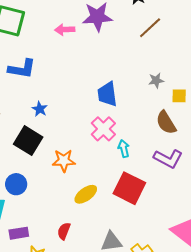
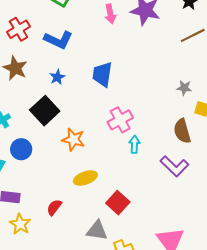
pink arrow: (65, 30) -> (110, 14), turned -114
blue trapezoid: (107, 94) -> (102, 74), moved
blue star: (40, 109) -> (57, 77), moved
red square: (129, 188) -> (118, 203), moved, size x0.7

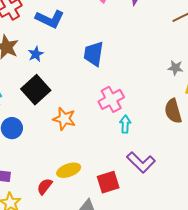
blue star: (57, 77) -> (36, 54), moved
purple L-shape: (174, 166) -> (141, 162), moved
yellow ellipse: (85, 178) -> (69, 170), moved
red square: (118, 203) -> (108, 182), turned 30

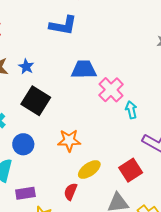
blue L-shape: (50, 19) -> (63, 25), moved
blue trapezoid: (94, 54) -> (84, 70), moved, turned 96
orange star: (64, 119) -> (69, 140), moved

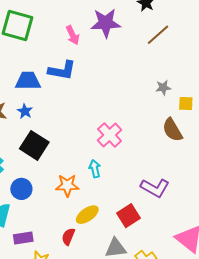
blue trapezoid: (84, 70) -> (28, 81), moved
cyan arrow: (131, 110) -> (95, 169), moved

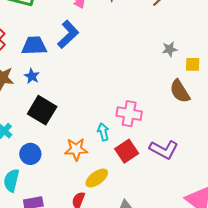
blue L-shape: (62, 70) -> (68, 34), turned -52
pink cross: (110, 135) -> (129, 114), moved, turned -35
red square: (129, 216) -> (127, 151), moved

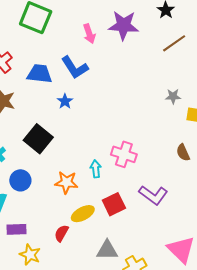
blue L-shape: (68, 34) -> (75, 67), turned 92
blue star: (32, 76) -> (65, 101), moved
brown semicircle: (180, 91) -> (183, 153), moved, size x0.7
red square: (127, 151) -> (114, 204), moved

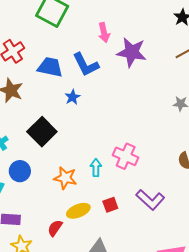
purple star: (123, 25) -> (132, 52), moved
red square: (114, 204) -> (110, 205), size x0.7

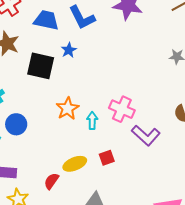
black square: (42, 132) -> (41, 66), moved, turned -32
orange star: (65, 178) -> (68, 108), moved, turned 30
purple L-shape: (150, 200) -> (146, 135), moved

